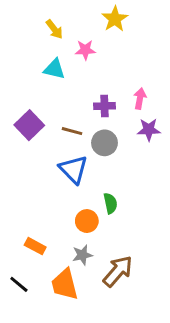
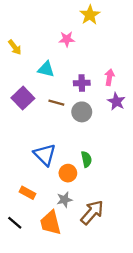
yellow arrow: (54, 29) -> (15, 47), moved
cyan triangle: (54, 69) -> (46, 69), moved
purple star: (149, 130) -> (116, 102), turned 30
blue triangle: (74, 169) -> (45, 155), moved

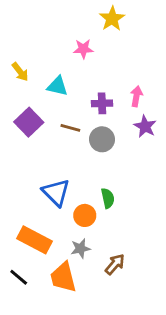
yellow arrow: (15, 47) -> (20, 72), moved
orange rectangle: (27, 193) -> (34, 240), size x1.6
brown arrow: (92, 212) -> (115, 264), size x0.7

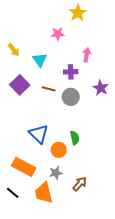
cyan triangle: (57, 86) -> (40, 60), turned 42
pink arrow: (136, 96) -> (87, 55), moved

